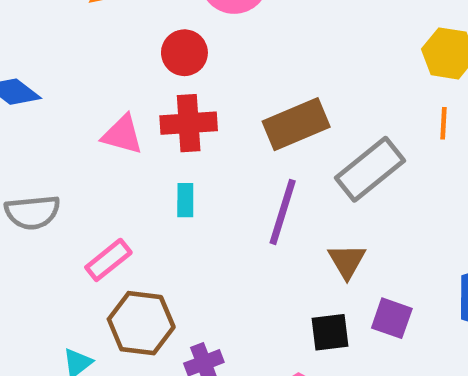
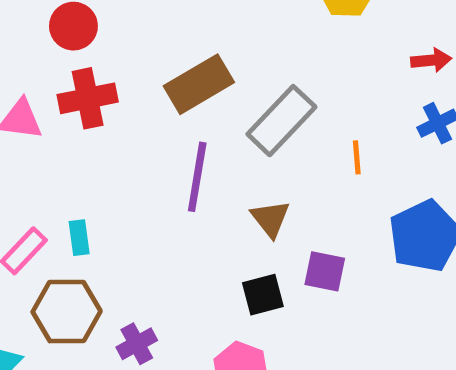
orange line: (443, 123) -> (357, 157), moved
cyan rectangle: (185, 200) -> (79, 238), moved

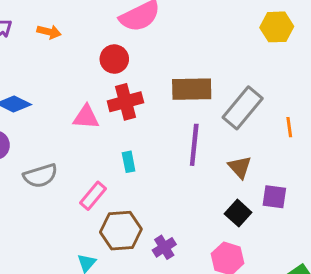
brown rectangle: (199, 84) -> (192, 89), turned 33
cyan rectangle: (79, 238) -> (129, 162), moved
black square: (263, 295) -> (238, 213), turned -30

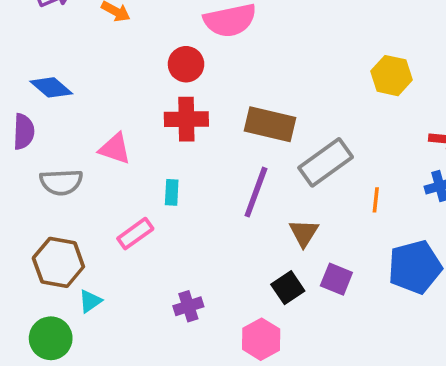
pink triangle: (86, 117) -> (115, 149), moved
pink rectangle: (93, 196) -> (135, 234), moved
brown hexagon: (121, 231) -> (58, 262), moved

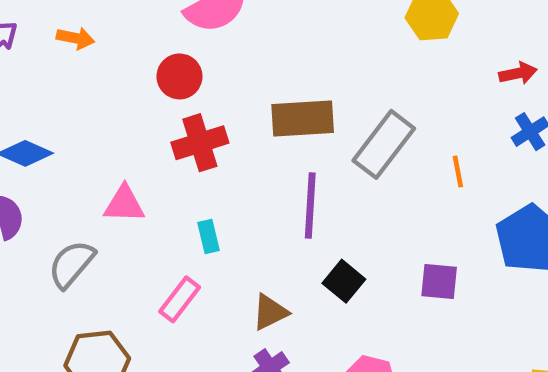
gray semicircle: (61, 182) -> (72, 264), turned 150
brown triangle: (304, 233) -> (270, 312), moved, turned 48
black square: (288, 288) -> (344, 281), moved

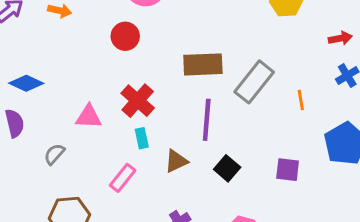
red cross: (200, 143) -> (138, 101), moved, turned -32
gray semicircle: (72, 264) -> (54, 154), size x0.7
brown triangle: (270, 312) -> (176, 161), moved

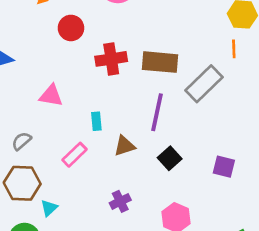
red circle: (125, 36) -> (71, 28), moved
orange line: (301, 100) -> (234, 49), moved
red cross: (138, 101) -> (111, 59), moved, turned 32
gray semicircle: (54, 154) -> (21, 141), moved

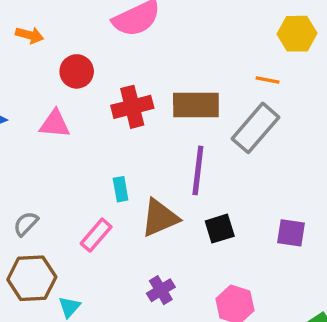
orange line: (234, 49) -> (267, 80), moved, turned -72
pink triangle: (51, 96) -> (55, 124), moved
brown triangle: (125, 146) -> (160, 218), size x1.4
black square: (170, 158) -> (220, 229), turned 30

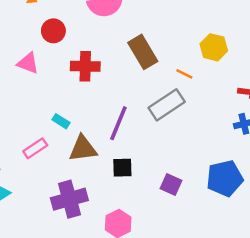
brown rectangle: (196, 105) -> (143, 52), moved, turned 44
cyan rectangle: (121, 189) -> (61, 121), turned -63
purple cross: (161, 290) -> (69, 199), size x1.8

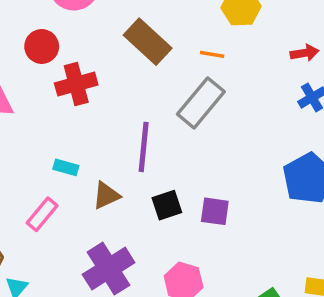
red circle: (53, 31) -> (42, 46), moved
brown triangle: (83, 149) -> (106, 195), size x0.7
purple square: (171, 185) -> (215, 211), moved

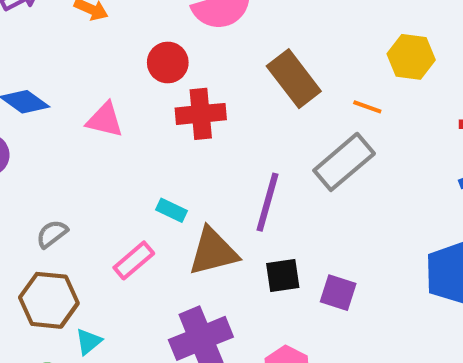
brown triangle: (106, 195) -> (213, 252), size x1.5

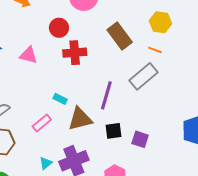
yellow hexagon: (411, 57) -> (160, 22), moved
cyan triangle: (89, 342) -> (46, 163), moved

